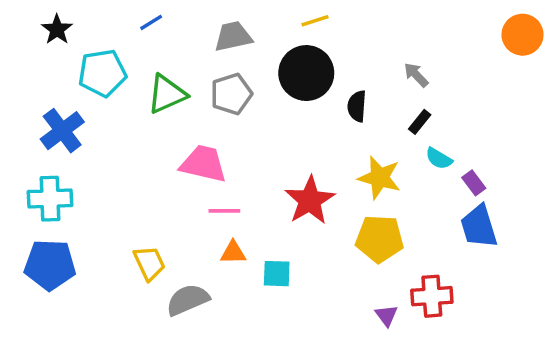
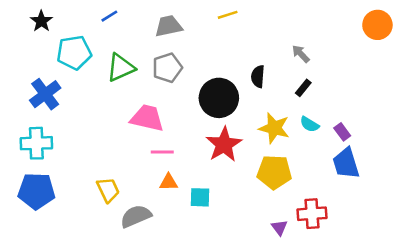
black circle: (306, 73) -> (219, 98), moved
cyan semicircle: (439, 158) -> (309, 124), moved

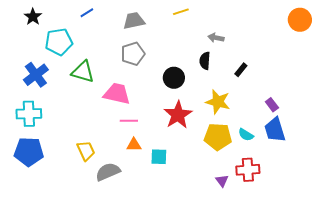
gray arrow: (301, 54) -> (216, 38), moved, turned -35
green triangle: (121, 68) -> (83, 72), moved, turned 40
black circle: (219, 98) -> (174, 78), size x0.7
cyan semicircle: (309, 124) -> (246, 135), moved

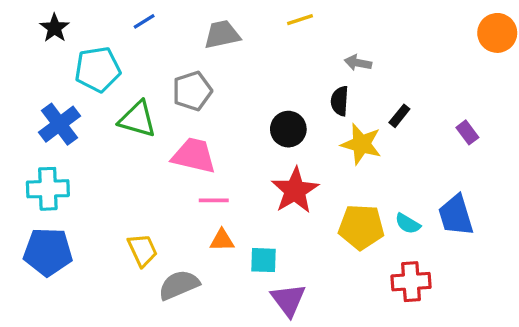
gray pentagon: (133, 54) -> (192, 91), moved
yellow star: (218, 102) -> (361, 144), moved
purple rectangle: (272, 105) -> (467, 132), moved
purple triangle: (222, 181) -> (288, 300), moved, size x1.6

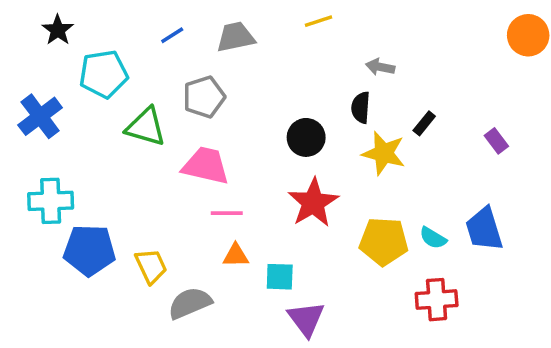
blue line: (144, 21) -> (172, 35), moved
blue cross: (59, 124) -> (40, 116), moved
blue pentagon: (48, 252) -> (89, 250), moved

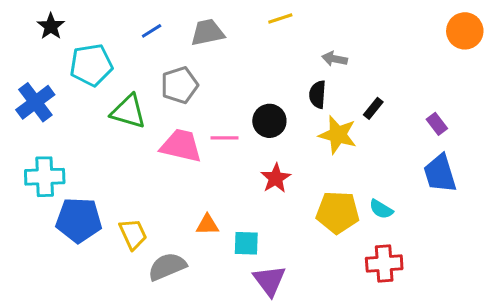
red star: (313, 203) -> (276, 178), size x0.7
pink line: (227, 213) -> (224, 138), moved
blue trapezoid: (484, 229) -> (440, 174), moved

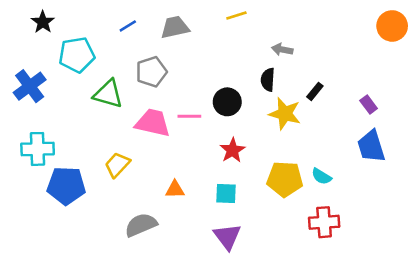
yellow trapezoid: (133, 234) -> (117, 165), moved, turned -112
cyan square: (246, 243) -> (226, 193), moved

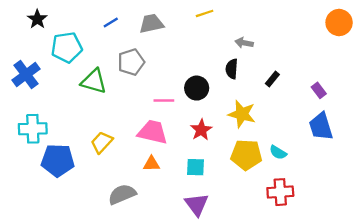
yellow star: (285, 114) -> (242, 114), moved
pink trapezoid: (153, 123) -> (153, 132), moved

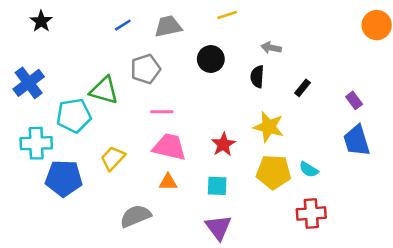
cyan pentagon: (67, 47) -> (74, 116), moved
black circle: (197, 88) -> (211, 59), moved
pink line: (164, 100) -> (162, 112), moved

